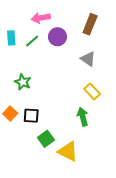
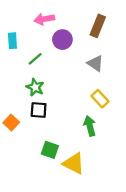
green line: (32, 41) -> (35, 59), moved
green star: (23, 82) -> (35, 87), moved
black square: (31, 116) -> (39, 110), moved
green square: (46, 139) -> (50, 150), turned -35

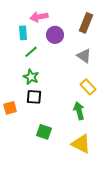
cyan rectangle: (12, 41) -> (23, 33), moved
orange square: (11, 123) -> (10, 108), turned 32
yellow triangle: (74, 163) -> (81, 144), moved

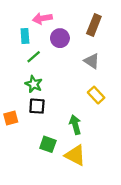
green arrow: (79, 111) -> (75, 125), moved
yellow triangle: (81, 144) -> (75, 155), moved

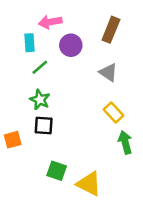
green arrow: (75, 125) -> (125, 142), moved

